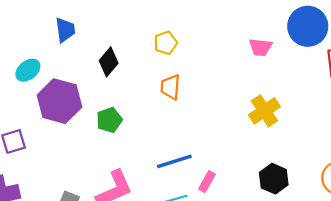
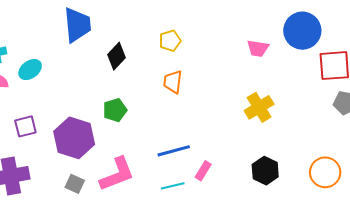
blue trapezoid: (65, 30) -> (77, 25), size x1.5
cyan ellipse: (28, 70) -> (30, 70), moved
purple hexagon: (59, 101) -> (74, 138), moved

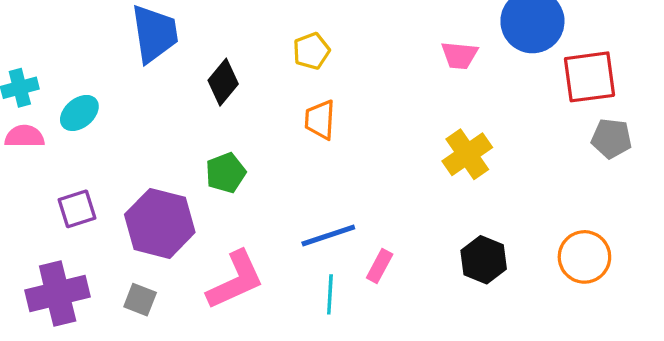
gray square: (75, 184) -> (140, 300), moved
cyan line: (173, 186) -> (330, 294), turned -70

